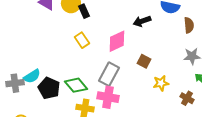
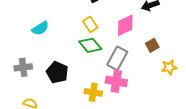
brown square: (144, 61) -> (152, 45), turned 32
cyan semicircle: (32, 76) -> (40, 28), moved
green diamond: (76, 85) -> (90, 45), moved

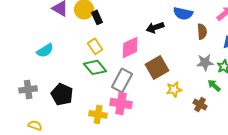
brown square: (152, 45) -> (157, 67), size x1.6

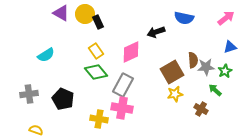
brown semicircle: (202, 31) -> (193, 60), moved
brown square: (157, 67) -> (172, 72), moved

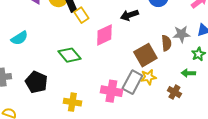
yellow rectangle: (96, 51) -> (81, 15), moved
gray star: (206, 67) -> (181, 34), moved
gray rectangle: (123, 85) -> (132, 82), moved
green arrow: (215, 90) -> (188, 73), turned -40
pink cross: (122, 108) -> (111, 91), moved

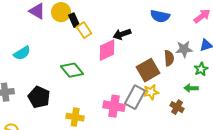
black arrow: (129, 15) -> (122, 34), moved

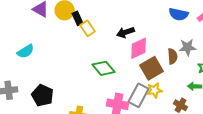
blue semicircle: (160, 16) -> (179, 14), moved
pink diamond: (107, 50) -> (139, 48), moved
green diamond: (72, 70) -> (104, 68), moved

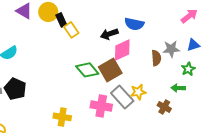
blue semicircle: (179, 14) -> (134, 24), moved
brown square: (152, 68) -> (110, 70), moved
black pentagon: (43, 95) -> (15, 89), moved
gray rectangle: (139, 95) -> (122, 97), turned -70

